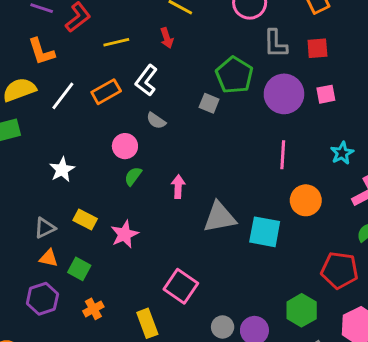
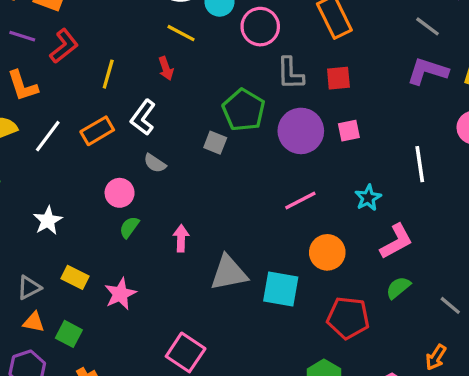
yellow line: (116, 42) -> (108, 74), turned -60
pink line: (283, 155) -> (300, 200), turned 60
red pentagon: (340, 270) -> (348, 318), moved

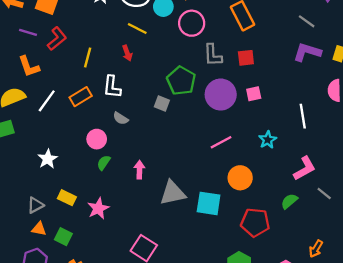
white L-shape: (143, 117) -> (112, 87), turned -30
pink L-shape: (396, 241) -> (305, 168), moved
gray line: (450, 305) -> (324, 194), moved

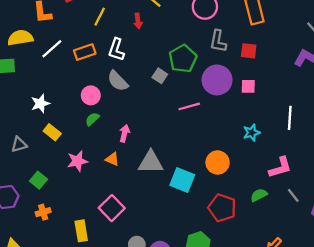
gray semicircle: (121, 118) -> (118, 81), size x1.5
pink line: (221, 142) -> (189, 106), moved
yellow rectangle: (67, 198) -> (52, 132), moved
orange triangle: (39, 229) -> (112, 159), moved

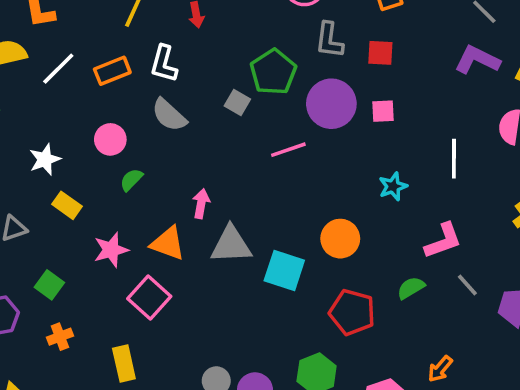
pink circle: (91, 95) -> (110, 139), moved
pink arrow: (124, 133) -> (201, 204), moved
orange triangle: (112, 159) -> (168, 243), size x1.5
pink square: (112, 208) -> (149, 297), moved

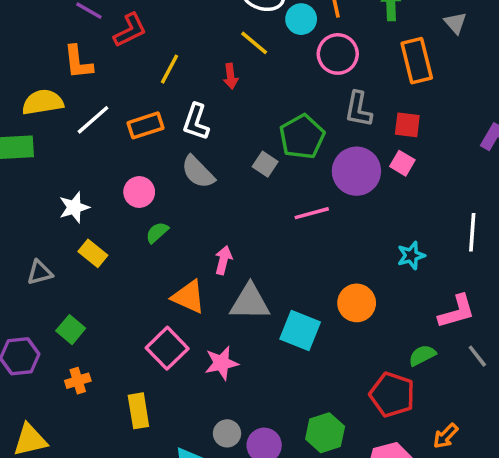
pink square: (383, 111) -> (402, 163), moved, turned 30
pink star: (111, 250) -> (221, 363), moved
red pentagon: (352, 312) -> (392, 395), moved

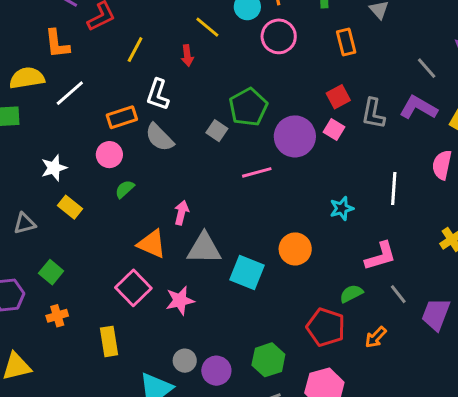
orange rectangle: (417, 61) -> (346, 42), size x0.7
gray L-shape: (358, 109) -> (373, 114), moved
orange rectangle: (145, 125) -> (122, 117), moved
red square: (407, 125) -> (338, 97), turned -35
orange arrow: (446, 436) -> (376, 337), moved

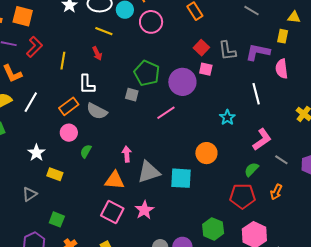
purple L-shape: (418, 108) -> (258, 52), moved

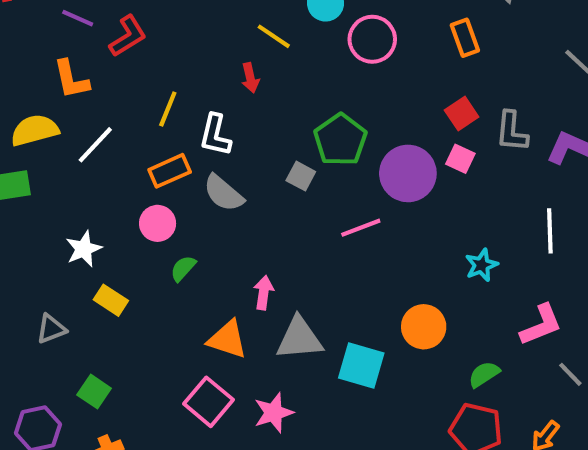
yellow line: (63, 61) -> (168, 109), moved
green semicircle: (251, 169) -> (484, 374), moved

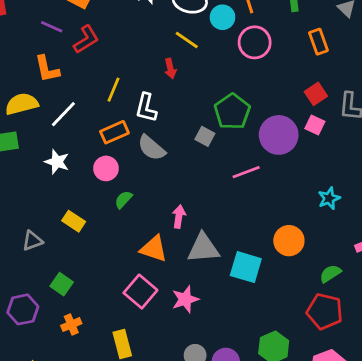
white star: (84, 249) -> (57, 162), moved, turned -30

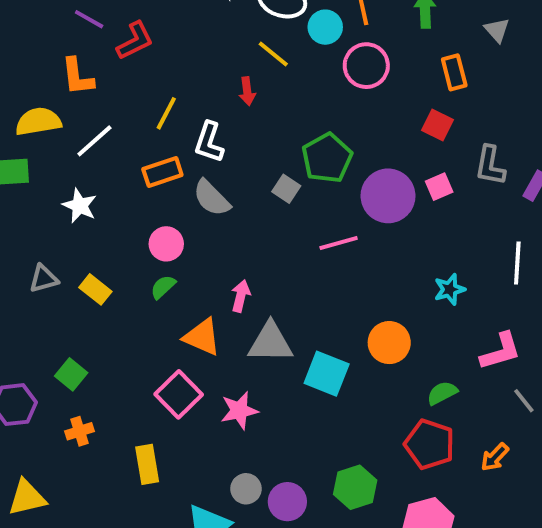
red square: (316, 94) -> (437, 125), moved, turned -35
pink square: (315, 125) -> (439, 187), turned 36
pink circle: (106, 168) -> (166, 244), moved
green semicircle: (123, 200) -> (163, 287), moved
gray triangle: (32, 241) -> (44, 279), moved

